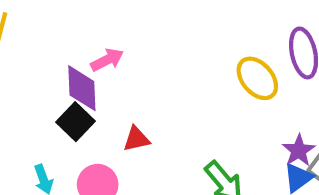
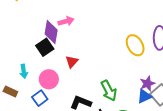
red triangle: (136, 139) -> (72, 62), turned -48

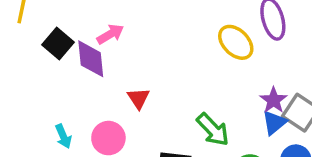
black square: (45, 47) -> (58, 44), moved

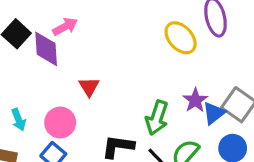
purple star: (273, 100) -> (195, 100), moved
green arrow: (213, 130) -> (157, 118), turned 60

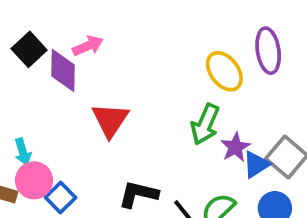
red triangle: (89, 87) -> (110, 120), size x1.5
green arrow: (157, 118) -> (205, 124), moved
pink circle: (60, 123) -> (34, 180), moved

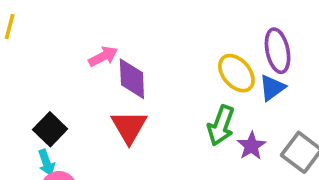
black square: (29, 49) -> (50, 129), moved
purple diamond: (63, 70) -> (132, 79), moved
blue triangle: (256, 164) -> (272, 88), moved

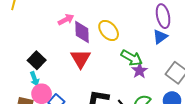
yellow ellipse: (236, 73) -> (109, 30), moved
green arrow: (221, 125) -> (132, 58), turned -80
purple star: (251, 146) -> (140, 71), moved

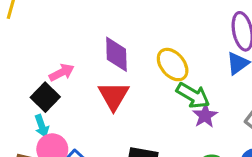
pink arrow: (66, 20) -> (62, 73), moved
yellow ellipse: (109, 30) -> (173, 65), moved

